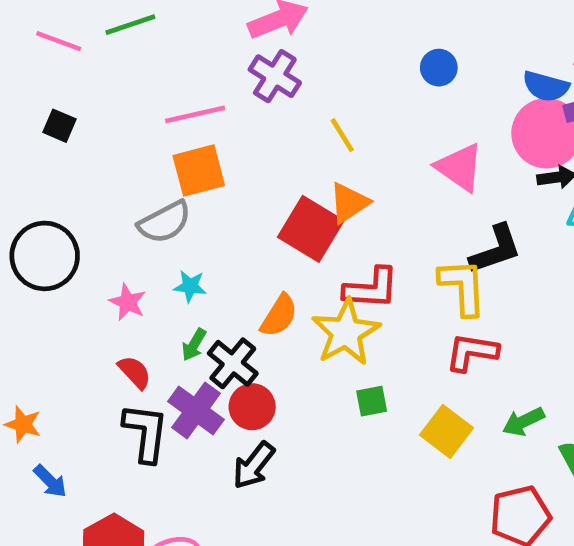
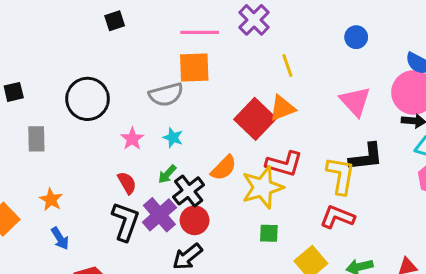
black square: (60, 126) -> (115, 21), turned 36

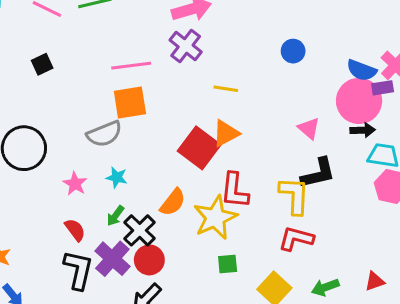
yellow line: (287, 65) -> (226, 89), turned -55
pink triangle: (355, 101) -> (309, 128), moved, size x0.7
red L-shape: (284, 164) -> (235, 191), turned 87

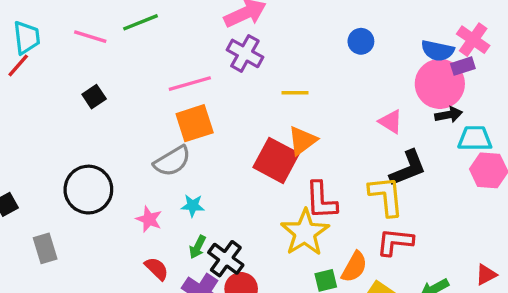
orange semicircle: (173, 202) -> (354, 267), moved

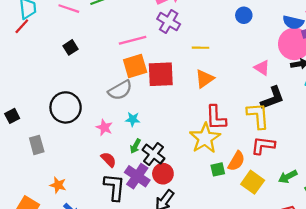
red square: (276, 160) -> (161, 74), moved, turned -32

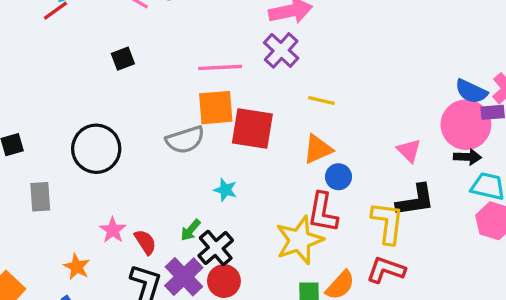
blue circle: (244, 15) -> (338, 177), moved
cyan star: (133, 119) -> (225, 190), moved
pink star: (104, 127) -> (113, 230), moved
orange star: (58, 185) -> (77, 267), moved

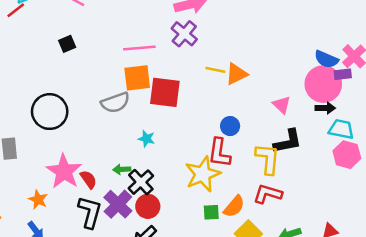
orange triangle: (318, 149) -> (236, 74), moved
pink star: (113, 230) -> (64, 171), size x1.8
green arrow: (191, 230) -> (122, 169), turned 49

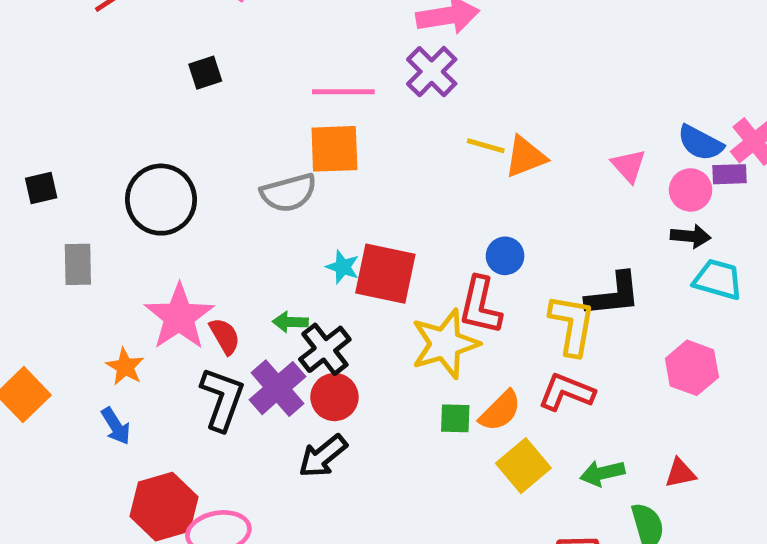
pink circle: (323, 84) -> (691, 190), size x0.6
red square: (165, 92) -> (385, 274), moved
pink triangle: (282, 105) -> (629, 166), moved
pink hexagon: (347, 155) -> (692, 368), moved

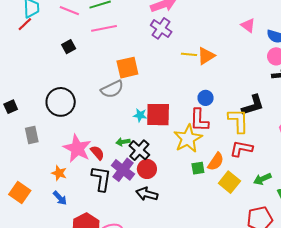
pink line: (343, 92) -> (104, 28), moved
pink triangle: (629, 166) -> (248, 25), moved
black arrow: (323, 456) -> (147, 194), turned 65

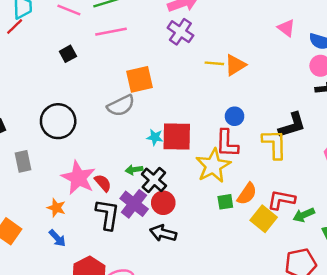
red L-shape: (241, 149) -> (281, 200), moved

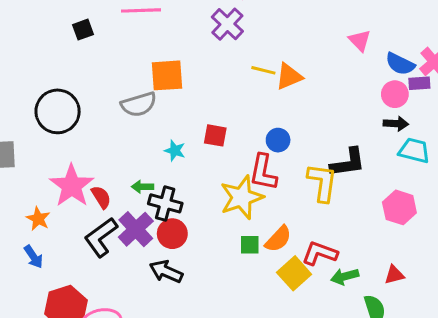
red square: (177, 137) -> (215, 135), moved, size x0.6
black cross: (154, 180) -> (165, 203), turned -35
black L-shape: (108, 214) -> (101, 237), turned -144

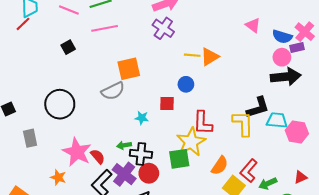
black arrow: (396, 124) -> (286, 77), size x1.8
blue circle: (278, 140) -> (186, 84), moved
cyan trapezoid: (414, 151) -> (277, 120), moved
green square: (250, 245) -> (179, 159), moved, size x1.5
red L-shape: (320, 253) -> (249, 171), turned -60

